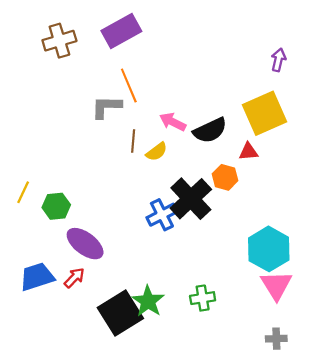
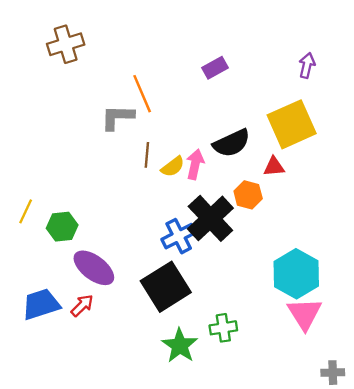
purple rectangle: (121, 31) -> (215, 68), moved, size x0.6
pink arrow: (173, 122) -> (195, 164), moved, turned 75
green star: (148, 301) -> (180, 345), moved
black square: (120, 313) -> (166, 287), moved
gray cross: (276, 339) -> (333, 373), moved

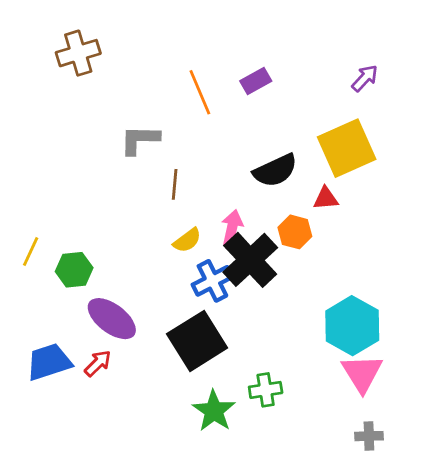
purple arrow: (307, 65) -> (365, 78), turned 30
orange line: (142, 94) -> (200, 92), moved
pink arrow: (195, 164) -> (232, 228), moved
yellow semicircle: (173, 167) -> (187, 240), moved
gray cross: (333, 373) -> (369, 436), moved

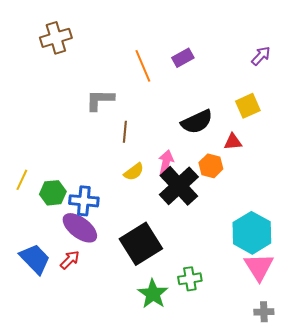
yellow square: (347, 148) -> (248, 106), size x0.6
blue cross: (212, 281) -> (84, 201), moved, turned 32
blue trapezoid: (49, 362) -> (35, 259), turned 64

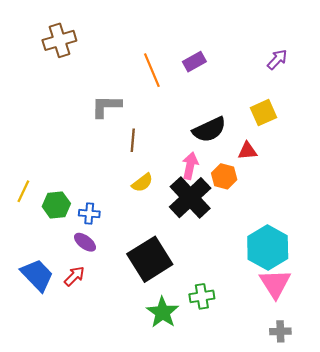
pink arrow: (166, 163) -> (190, 166), moved
blue cross: (84, 201) -> (89, 214), size x0.7
purple ellipse: (80, 228) -> (85, 242), size x0.6

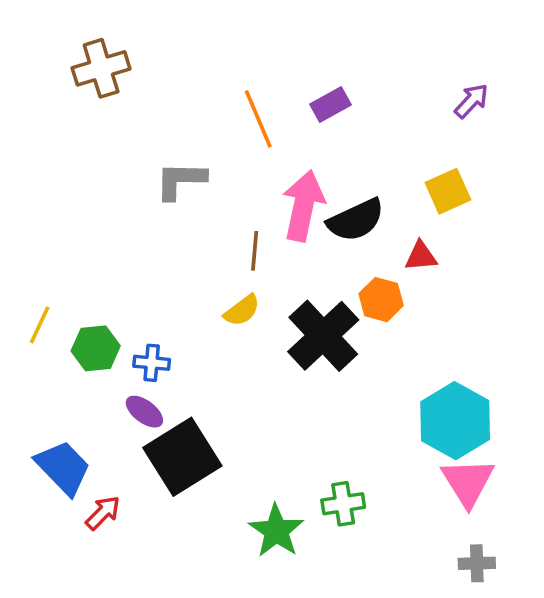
brown line: (133, 140) -> (255, 251), moved
pink arrow: (190, 166) -> (303, 206), moved, size x1.5
black square: (150, 259) -> (182, 457), moved
red arrow: (74, 276) -> (103, 513), moved

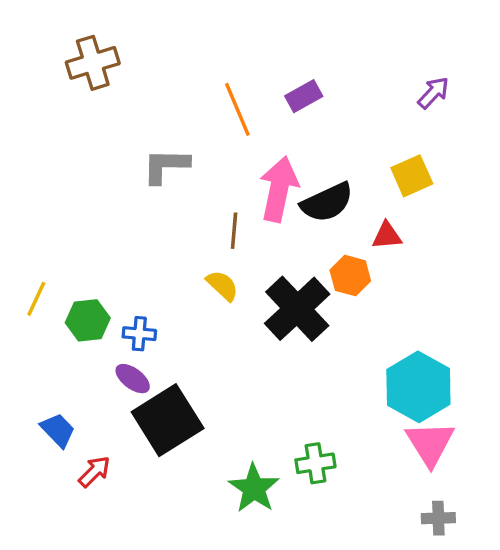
yellow semicircle: (242, 310) -> (222, 286), turned -100
blue trapezoid: (63, 468) -> (58, 430), size x0.7

